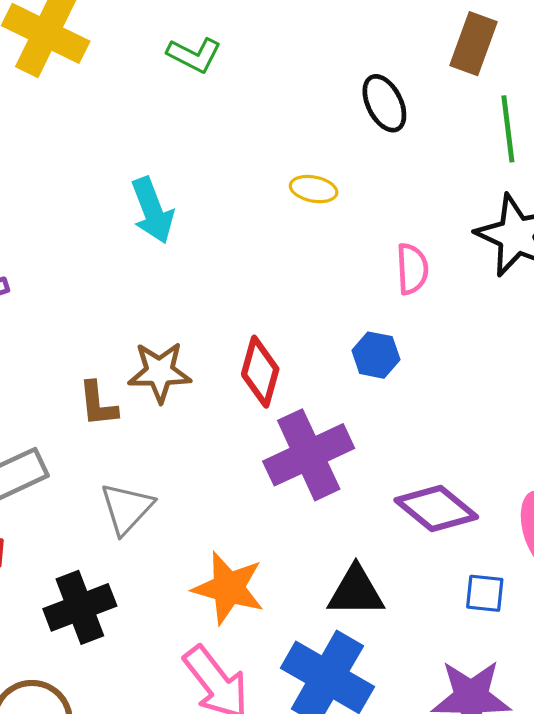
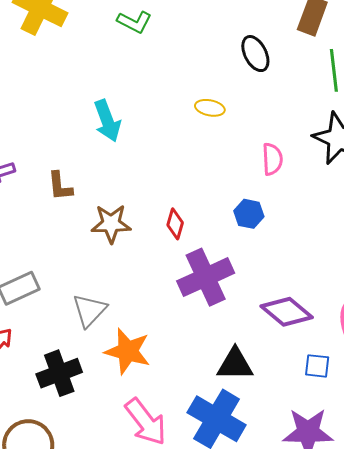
red diamond: (260, 372) -> (175, 224), size x0.7
brown L-shape: (98, 404) -> (60, 186), moved
orange star: (228, 588) -> (128, 351), moved

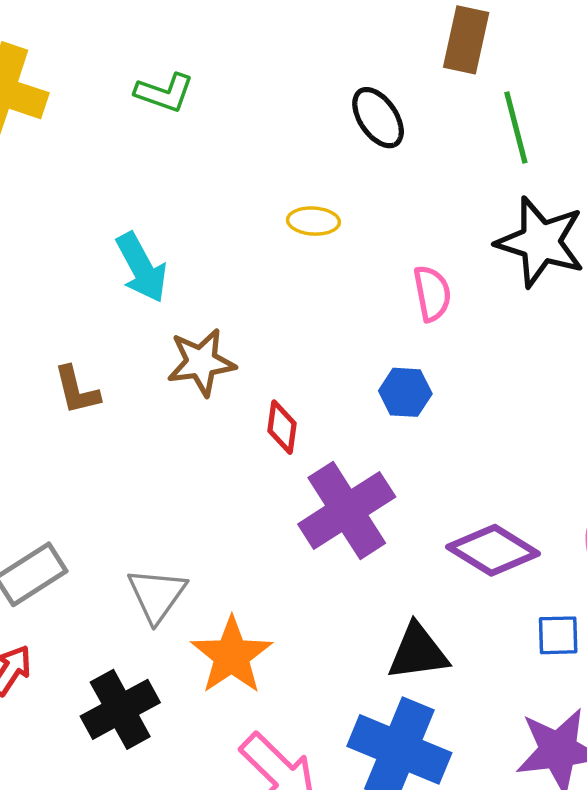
brown star: (111, 224) -> (201, 362), moved
orange star: (128, 351) -> (232, 656), turned 30

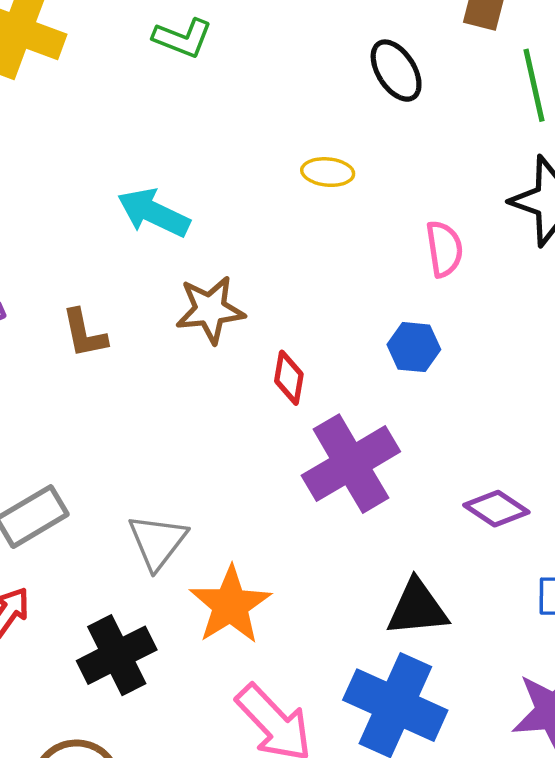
cyan arrow: (142, 268) -> (154, 213), turned 142
purple diamond: (493, 550) -> (496, 509), size x0.7

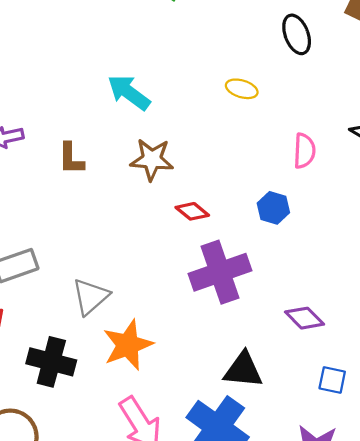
red diamond: (289, 378) -> (192, 211), turned -72
black cross: (117, 655) -> (51, 362), turned 30

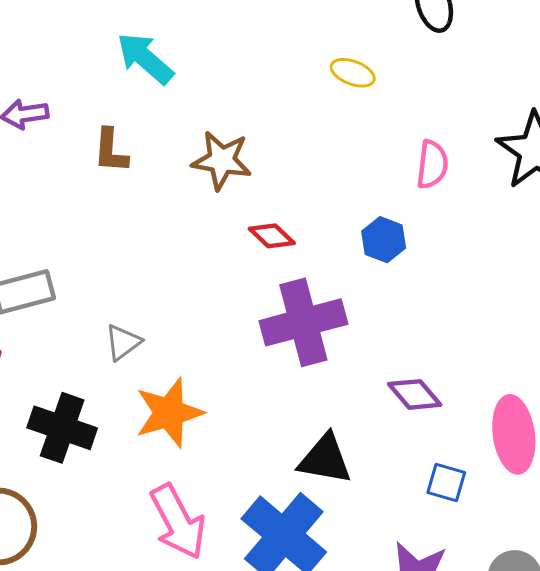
cyan arrow: (129, 92) -> (145, 58), moved
gray triangle: (90, 297) -> (123, 342), size x0.7

